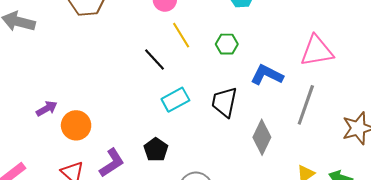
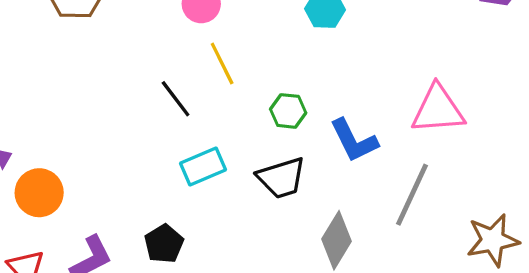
green hexagon: (227, 44) -> (288, 111), moved
blue L-shape: (267, 75) -> (354, 141), turned -148
black trapezoid: (224, 102) -> (281, 178), turned -124

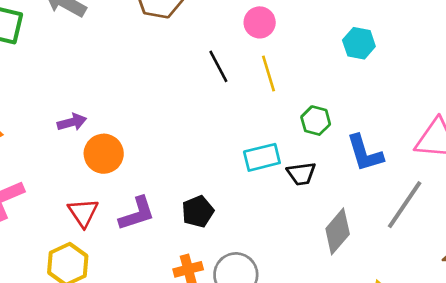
black line: (176, 99) -> (218, 66), moved
cyan rectangle: (203, 166) -> (262, 157), moved
black trapezoid: (281, 178) -> (301, 174), size x0.7

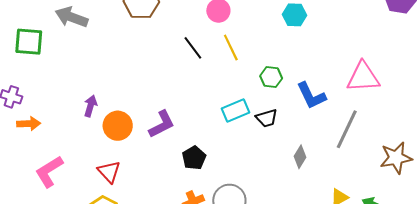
purple arrow: (72, 122) -> (90, 106), turned -50
purple L-shape: (137, 214) -> (162, 124), moved
gray diamond: (338, 231) -> (300, 157), size x0.7

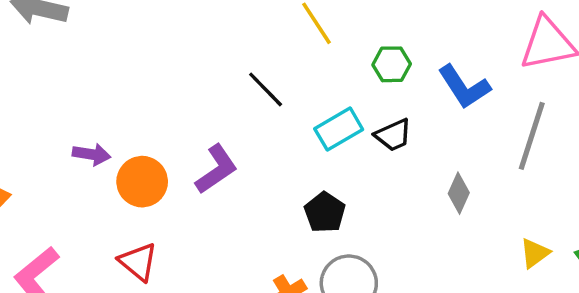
black line: (193, 48) -> (266, 89), moved
purple arrow: (90, 106) -> (91, 154), turned 90
black pentagon: (194, 158) -> (325, 212), moved

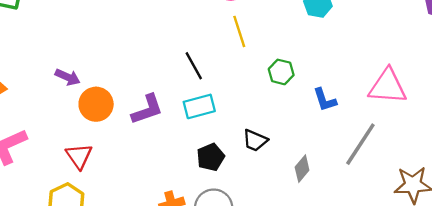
blue L-shape: (464, 87) -> (325, 100), size x0.7
cyan rectangle: (339, 129) -> (199, 106), moved
black trapezoid: (393, 135) -> (255, 140), moved, turned 32

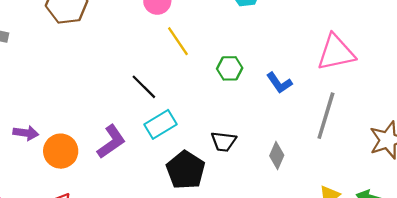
black pentagon: (211, 157) -> (186, 170), size x1.4

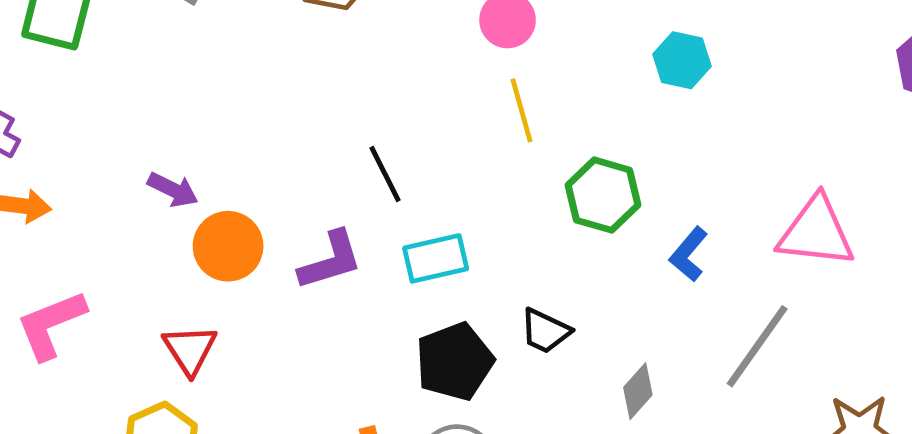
green hexagon: (230, 68) -> (603, 195), size x1.4
blue L-shape: (279, 83) -> (689, 254), turned 56
black line: (144, 87) -> (385, 174), moved

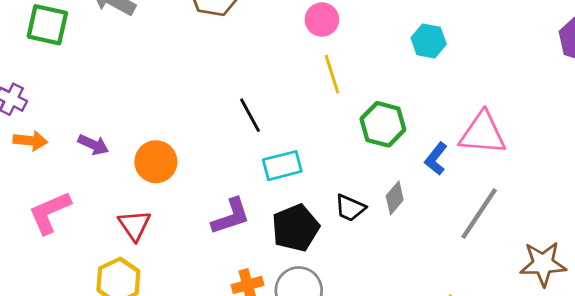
purple arrow: (173, 190) -> (93, 145), moved
pink triangle: (816, 232) -> (483, 133), moved
purple L-shape: (331, 260) -> (231, 216), moved
gray diamond: (638, 391) -> (395, 198), moved

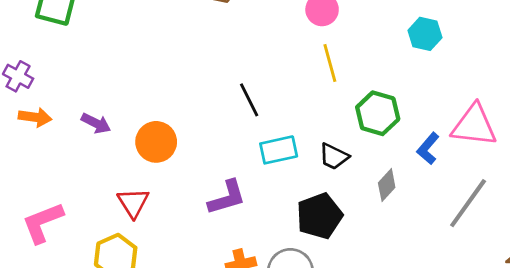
black trapezoid: (350, 208) -> (334, 156), moved
pink L-shape: (50, 212) -> (43, 223), moved
black pentagon: (296, 228) -> (320, 216), moved

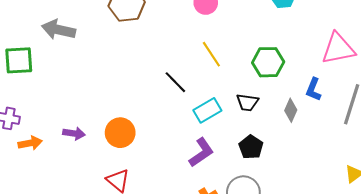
yellow line: (330, 63) -> (211, 54), moved
blue L-shape: (428, 148) -> (313, 89), moved
purple L-shape: (227, 197) -> (201, 152), moved
black pentagon: (320, 216) -> (251, 147), size x0.7

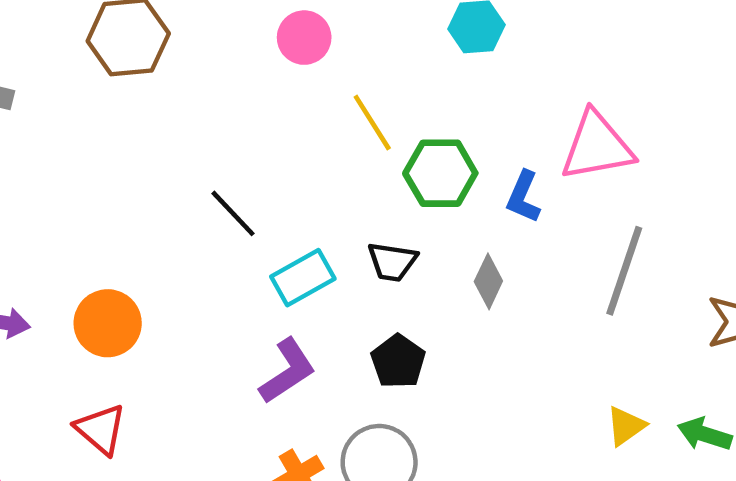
yellow line: (211, 54) -> (372, 123), moved
blue L-shape: (313, 89) -> (523, 197), moved

